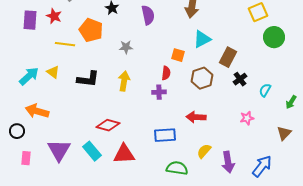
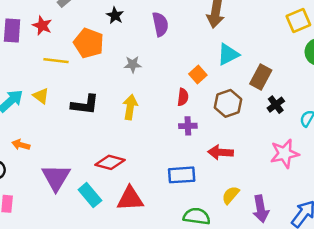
orange square: (178, 55) -> (198, 74), turned 32
purple cross: (159, 92) -> (188, 126), moved
orange arrow: (37, 111) -> (21, 145), size x0.6
pink star: (247, 118) -> (285, 154), size x1.6
purple triangle: (59, 150) -> (56, 177), moved

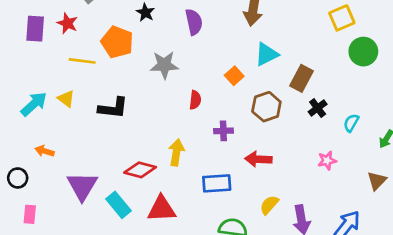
gray star: (133, 64) -> (164, 65), size x1.5
red semicircle: (183, 97) -> (195, 100), moved
yellow arrow: (130, 107) -> (176, 152), moved
pink star: (285, 154) -> (327, 160), size x0.6

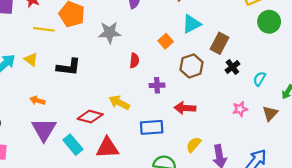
orange arrow: (45, 151) -> (37, 100), moved
yellow arrow: (176, 152) -> (119, 103), turned -72
brown triangle: (377, 181) -> (270, 113), moved

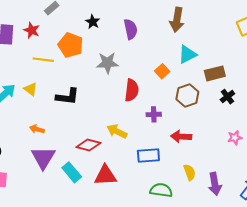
brown rectangle: (220, 43) -> (215, 73), turned 48
red semicircle: (134, 61) -> (132, 90), size x1.5
yellow semicircle: (194, 145) -> (190, 172), turned 119

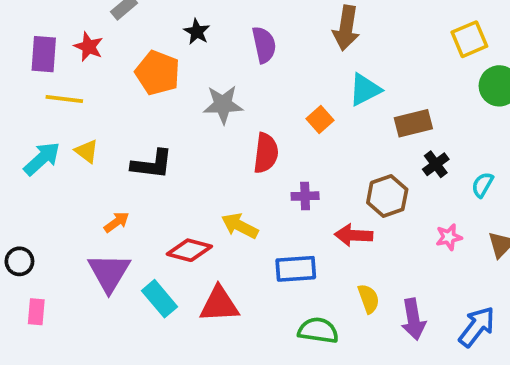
yellow line: (43, 60) -> (64, 99), moved
brown hexagon: (187, 96) -> (387, 196), moved
orange arrow: (37, 129) -> (117, 222), moved, turned 128

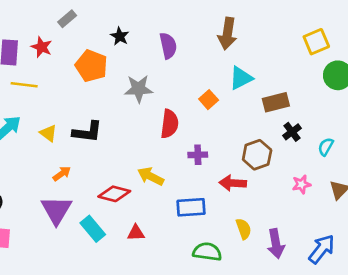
yellow triangle: (87, 151) -> (48, 133), moved
red triangle: (219, 304) -> (136, 233), size x0.6

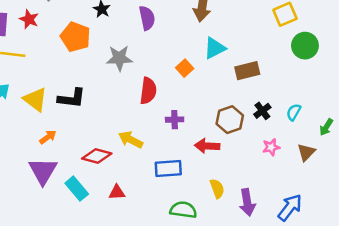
black cross: (292, 132) -> (262, 111), moved
yellow triangle: (48, 133) -> (35, 100), size x1.5

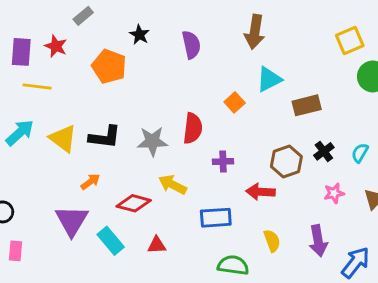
gray star: (119, 58) -> (152, 141), moved
orange arrow: (48, 137) -> (90, 182), moved
purple arrow: (247, 202) -> (318, 241), moved

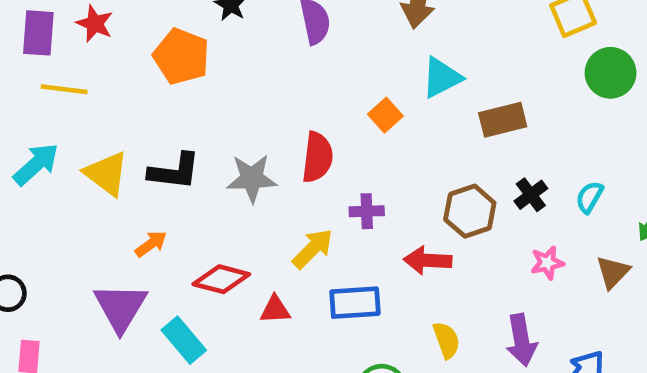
yellow arrow: (173, 185) -> (313, 249), moved, turned 108
red triangle: (157, 245) -> (275, 310), moved

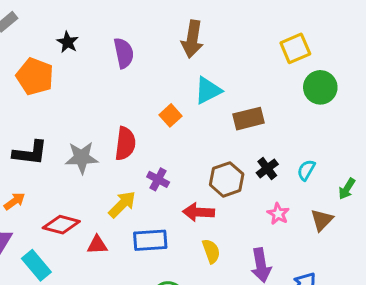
purple cross: (367, 211) -> (158, 179), turned 30
pink star: (547, 263) -> (278, 214), turned -30
yellow semicircle: (446, 340) -> (211, 251), moved

